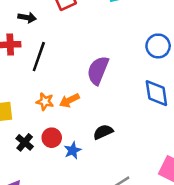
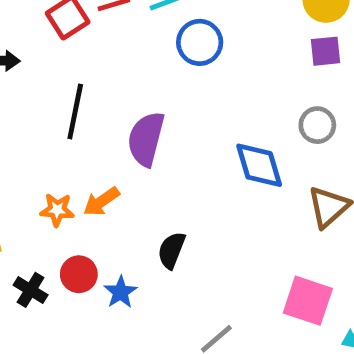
blue circle: (158, 46) -> (200, 42), moved
black line: (39, 57) -> (75, 111), moved
black semicircle: (103, 132) -> (171, 250), turned -36

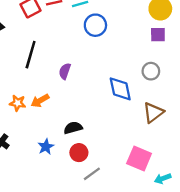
purple semicircle: (146, 139) -> (65, 71), size x0.6
black semicircle: (171, 250) -> (73, 128), turned 48
red circle: (79, 274) -> (79, 153), moved

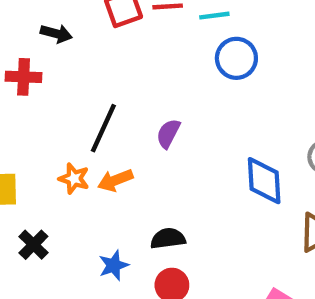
black line: (31, 55) -> (103, 128), moved

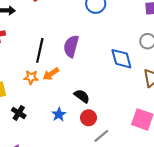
purple semicircle: (168, 133) -> (71, 46), size x1.5
black semicircle: (168, 239) -> (82, 96), turned 56

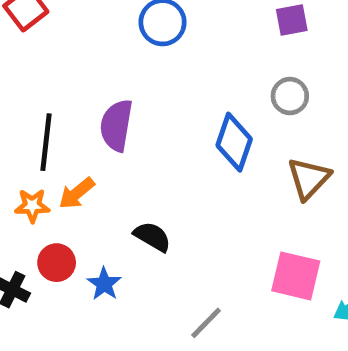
blue diamond: (121, 59) -> (234, 142), turned 40
red circle: (89, 118) -> (57, 263), moved

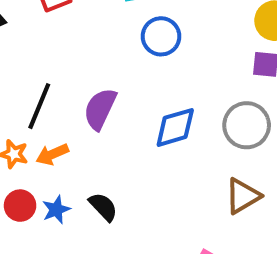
gray circle: (290, 96) -> (247, 125), size x1.5
blue diamond: (234, 142) -> (175, 127), moved, turned 39
blue star: (104, 284) -> (56, 210), moved

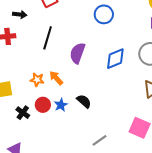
black line: (39, 106) -> (48, 38), moved
orange arrow: (52, 154) -> (56, 78), turned 77

